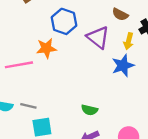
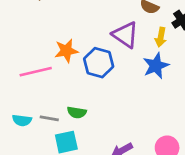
blue hexagon: (64, 21) -> (99, 63), moved
green semicircle: (90, 110) -> (77, 112), moved

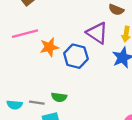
pink line: (36, 72) -> (25, 34), moved

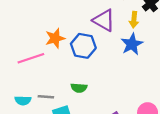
pink line: (25, 34) -> (31, 58), moved
green semicircle: (59, 97) -> (79, 88), moved

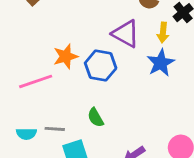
green semicircle: (79, 88) -> (96, 118), turned 56

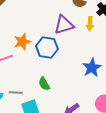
purple triangle: (126, 34) -> (64, 25), turned -45
blue star: (161, 63) -> (92, 68), moved

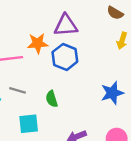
purple triangle: (64, 25) -> (66, 25), moved
gray line: (16, 92) -> (18, 90), moved

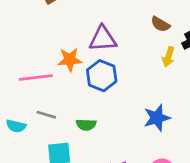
green semicircle: (52, 99) -> (86, 125), turned -70

